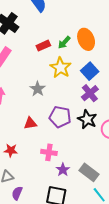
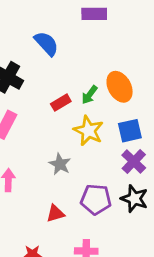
blue square: (90, 71) -> (130, 131), turned 36

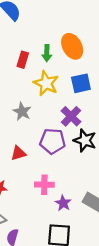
green arrow: (89, 95) -> (47, 53), turned -35
red rectangle: (61, 103) -> (23, 60), turned -42
purple cross: (134, 162) -> (71, 116), moved

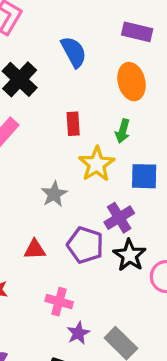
orange ellipse: (72, 46) -> (132, 82), moved
green arrow: (47, 53) -> (123, 131), moved
red rectangle: (23, 60) -> (73, 124), turned -35

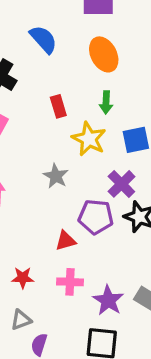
red triangle: (35, 249) -> (65, 241), moved
pink cross: (59, 302) -> (70, 282), moved
purple star: (78, 333) -> (108, 300), size x1.4

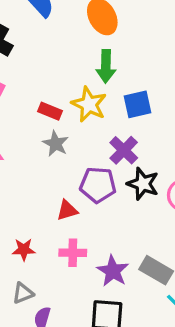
green arrow: (106, 102) -> (106, 66), size x1.4
red rectangle: (58, 106) -> (50, 111), moved, turned -50

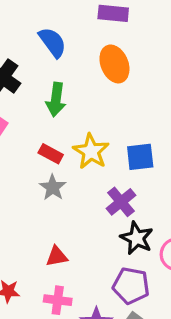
green arrow: (106, 66) -> (56, 100), moved
purple pentagon: (98, 185) -> (131, 286), moved

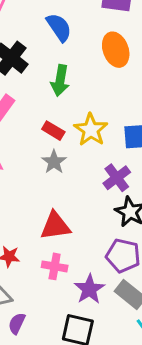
red triangle: (57, 256) -> (55, 226), size x1.5

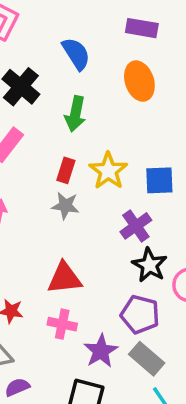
red rectangle: (53, 131) -> (66, 170), turned 75
gray star: (54, 162) -> (65, 206), turned -30
purple semicircle: (17, 323) -> (17, 387), turned 40

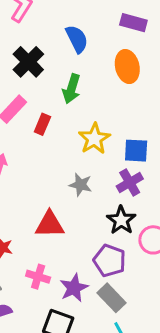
red rectangle: (66, 170) -> (42, 124), moved
gray star: (65, 206) -> (81, 185), moved
purple cross: (136, 226) -> (130, 183), moved
pink cross: (62, 324) -> (38, 277), moved

